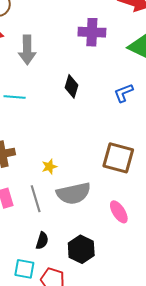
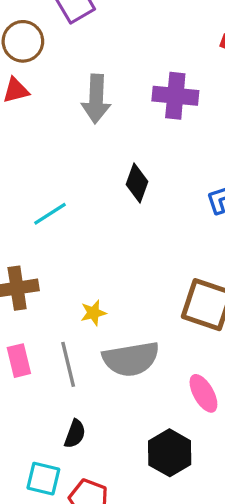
gray arrow: (27, 50) -> (96, 99), moved
cyan line: (15, 97) -> (50, 214), moved, turned -40
black hexagon: (81, 249) -> (170, 453), moved

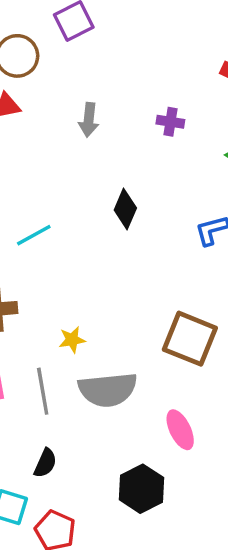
purple cross: (175, 96) -> (170, 122), size x0.6
gray arrow: (96, 99) -> (89, 120), size x0.7

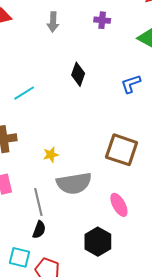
gray line: (43, 391) -> (38, 202), moved

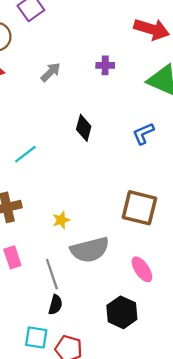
gray arrow: (53, 22) -> (51, 72), turned -132

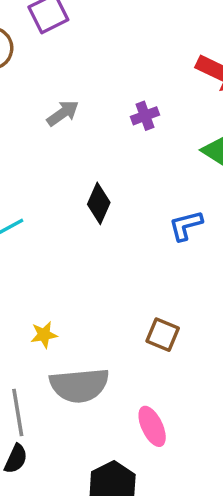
purple cross: (105, 65) -> (145, 116), turned -30
brown square: (139, 208) -> (163, 335), size x0.6

